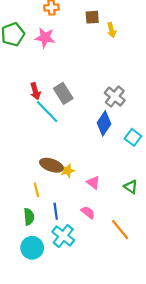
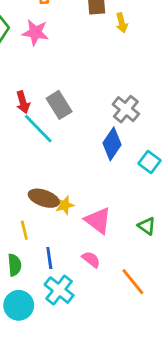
pink triangle: (93, 182) -> (98, 220), size x1.5

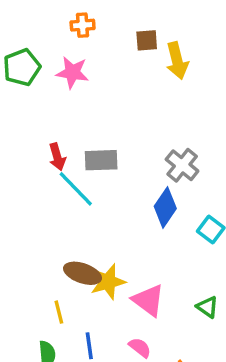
yellow arrow: (122, 23) -> (177, 61), size x1.5
gray rectangle: (59, 105) -> (101, 160), turned -60
yellow star: (65, 205) -> (108, 282), size x1.5

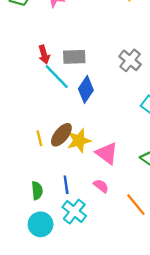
blue diamond: (165, 207) -> (86, 89), moved
brown ellipse: (83, 273) -> (61, 135), turned -70
yellow line: (59, 312) -> (39, 138), moved

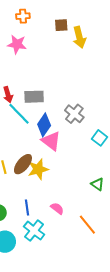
gray cross: (130, 60) -> (74, 114), moved
pink triangle: (107, 153) -> (51, 141), moved

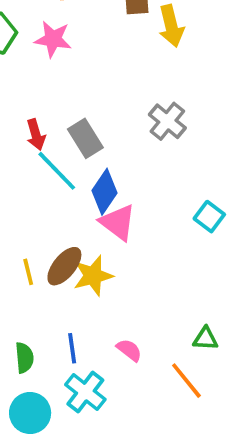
gray rectangle: (34, 97) -> (85, 138), turned 60
gray cross: (74, 114) -> (167, 121), moved
green triangle: (97, 184) -> (206, 339), moved, turned -32

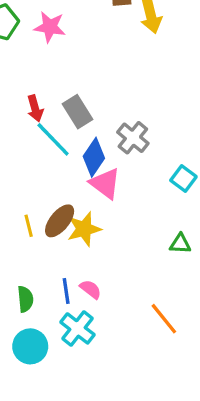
gray cross: (167, 121) -> (133, 138), moved
green triangle: (206, 339) -> (180, 244), moved
pink semicircle: (129, 350) -> (91, 289), moved

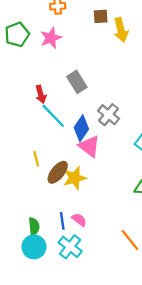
pink star: (50, 27) -> (51, 38), turned -30
gray rectangle: (78, 112) -> (77, 82), moved
yellow line: (29, 226) -> (36, 159), moved
cyan circle: (30, 346) -> (34, 247), moved

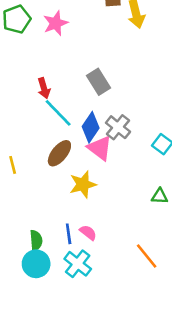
gray rectangle: (77, 82) -> (98, 82), moved
gray cross: (109, 115) -> (118, 127), moved
yellow line: (36, 159) -> (13, 165), moved
brown ellipse: (58, 172) -> (59, 153), moved

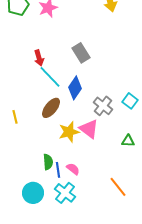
gray cross: (118, 127) -> (103, 106), moved
pink triangle: (100, 148) -> (89, 129), moved
green semicircle: (36, 240) -> (48, 162), moved

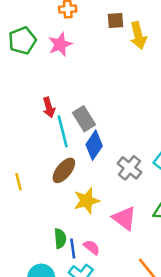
gray rectangle: (81, 53) -> (84, 119), moved
cyan line: (50, 77) -> (63, 131), turned 30
pink triangle: (89, 129) -> (124, 218), moved

